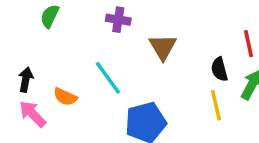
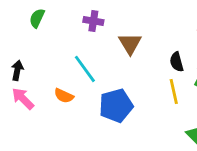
orange semicircle: (65, 97) -> (64, 96), moved

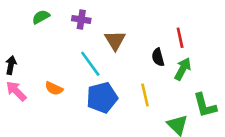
green semicircle: (37, 18) -> (41, 17), moved, turned 36
cyan line: (85, 69) -> (90, 64), moved
yellow line: (174, 91) -> (145, 95), moved

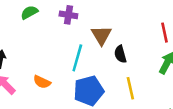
black semicircle: (158, 57) -> (120, 54), moved
cyan line: (90, 64) -> (77, 58), turned 52

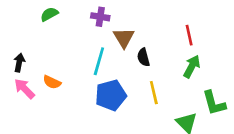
purple cross: (68, 15) -> (100, 17), moved
orange semicircle: (42, 82) -> (52, 82), moved

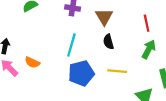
brown triangle: (124, 38) -> (104, 17), moved
yellow line: (154, 93) -> (117, 71), turned -72

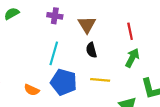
orange semicircle: (32, 62) -> (32, 90), moved
blue pentagon: (81, 73) -> (64, 82), turned 30

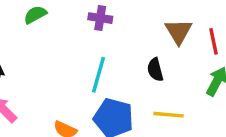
brown triangle: (87, 25) -> (179, 31), moved

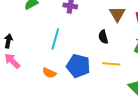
cyan line: (99, 75) -> (55, 39), moved

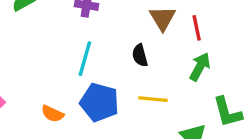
cyan line: (55, 39) -> (85, 59), moved

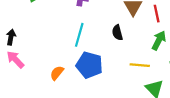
yellow line: (153, 99) -> (140, 65), moved
orange semicircle: (52, 114) -> (57, 73), turned 104

